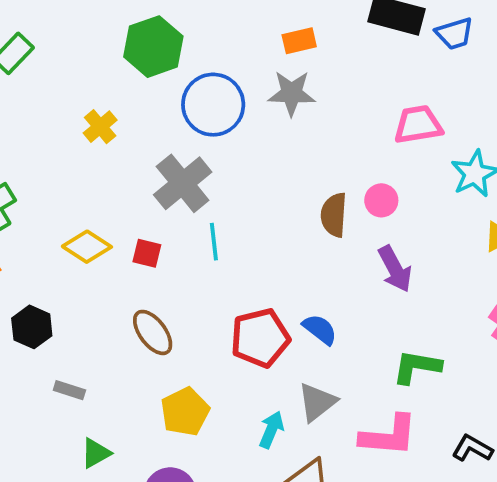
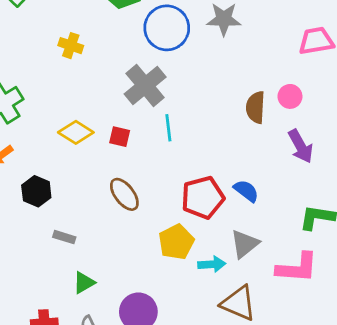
yellow cross: (100, 127) -> (71, 46), moved, turned -30
yellow pentagon: (185, 412) -> (176, 242), moved
cyan arrow: (271, 430) -> (212, 264), turned 64

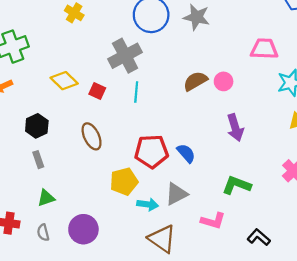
pink circle: (290, 96) -> (224, 81), moved
brown semicircle: (256, 107) -> (195, 81), moved, turned 45
black hexagon: (36, 191) -> (37, 126), moved
gray rectangle: (64, 237) -> (38, 160), turned 42
pink L-shape: (297, 268) -> (213, 221), size x0.7

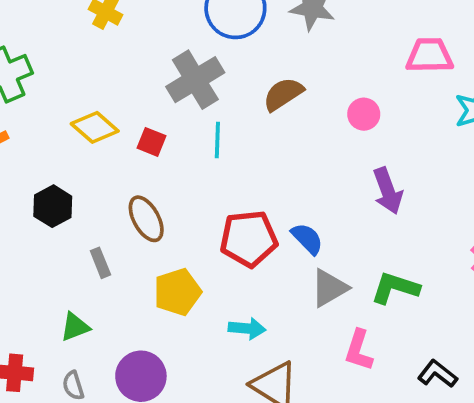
brown semicircle: (195, 81) -> (283, 94), moved
gray rectangle: (38, 160) -> (100, 263), moved
yellow pentagon: (124, 181) -> (177, 292), moved
gray triangle: (176, 194) -> (329, 288), moved
pink L-shape: (213, 221) -> (359, 350), turned 95

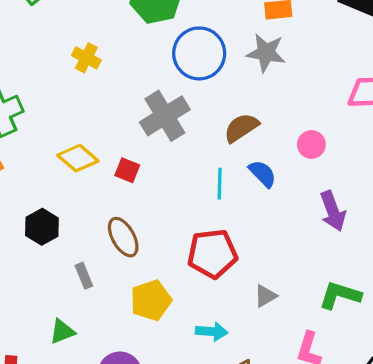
cyan line: (217, 140) -> (220, 184), moved
blue semicircle: (307, 239) -> (262, 174), moved
gray triangle: (329, 288) -> (265, 296), moved, size x0.7

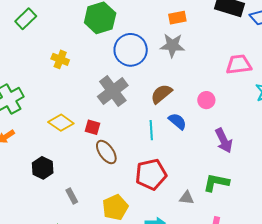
brown ellipse: (123, 237) -> (106, 152), moved
green L-shape: (340, 295) -> (216, 183), moved
gray triangle: (265, 296) -> (187, 198), turned 42

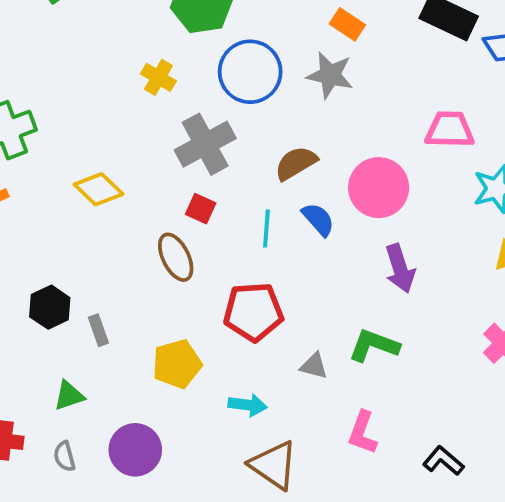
orange rectangle: (177, 18) -> (347, 24), turned 36
yellow cross: (60, 59) -> (158, 77), moved
pink circle: (206, 100) -> (379, 188), size x1.8
red square: (93, 127) -> (201, 209), moved
black hexagon: (43, 168) -> (50, 307), moved

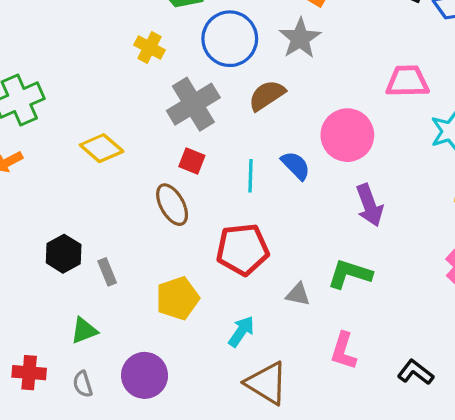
gray star: (330, 75) -> (300, 38), turned 30
brown semicircle: (296, 163) -> (267, 95), moved
cyan arrow: (248, 405) -> (241, 331), turned -60

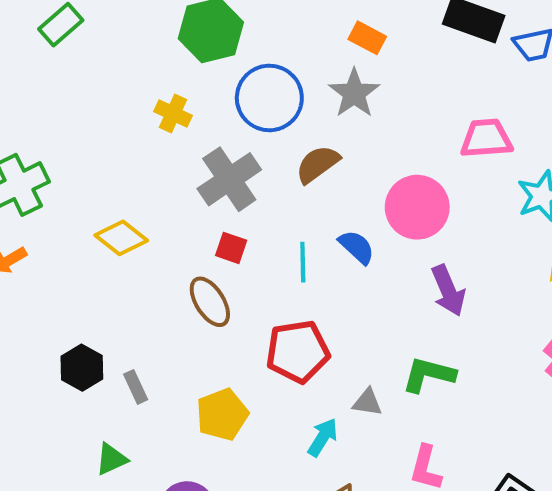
cyan arrow: (241, 331) -> (323, 437), moved

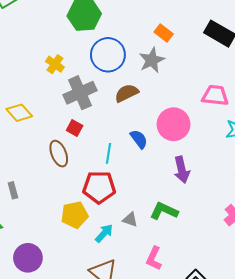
yellow cross: (173, 114) -> (55, 64), moved
cyan line: (303, 262) -> (109, 153), moved
yellow pentagon: (222, 414) -> (75, 215), moved

